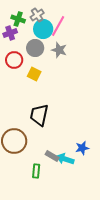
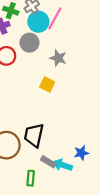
gray star: (59, 50) -> (58, 58), moved
yellow square: (34, 74) -> (47, 85), moved
black trapezoid: (39, 115) -> (34, 135), moved

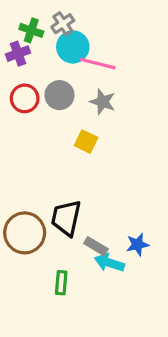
pink line: (55, 18) -> (98, 64), moved, turned 75
gray circle: (30, 43) -> (59, 95), moved
gray rectangle: (48, 162) -> (96, 246), moved

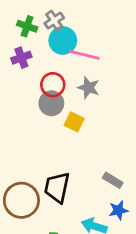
purple cross: (18, 54) -> (21, 58), moved
gray circle: (59, 95) -> (51, 103), moved
red circle: (25, 98) -> (53, 85), moved
gray rectangle: (96, 246) -> (113, 180), moved

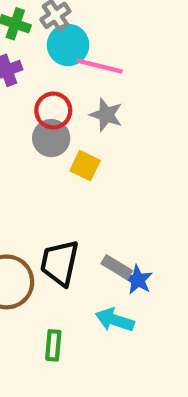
gray rectangle: (113, 180) -> (117, 267), moved
blue star: (118, 210) -> (138, 280), moved, turned -30

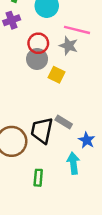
pink line: (100, 66) -> (77, 30), moved
gray rectangle: (117, 267) -> (64, 122), moved
cyan arrow: (115, 320) -> (73, 163), turned 65

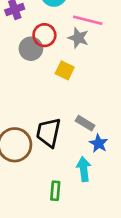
gray circle: (37, 59) -> (31, 49), moved
gray rectangle: (64, 122) -> (85, 123), moved
green rectangle: (38, 178) -> (55, 191), moved

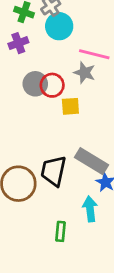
red circle: (44, 35) -> (52, 85), moved
yellow square: (65, 70) -> (70, 106), turned -30
gray rectangle: (85, 123) -> (91, 161), size x1.6

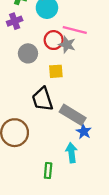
red circle: (52, 85) -> (54, 40), moved
black trapezoid: (54, 171) -> (42, 99), moved, turned -30

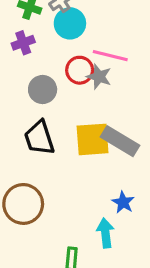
yellow square: (56, 71) -> (93, 139), moved, size x1.6
black trapezoid: (42, 99) -> (39, 138), moved
gray rectangle: (73, 115) -> (120, 141), moved

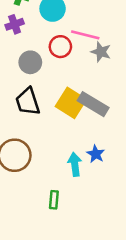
gray star: (99, 77) -> (101, 52), moved
yellow square: (93, 139) -> (71, 103), turned 36
cyan arrow: (105, 233) -> (75, 164), moved

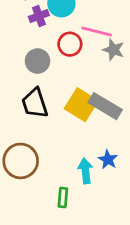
purple cross: (15, 24) -> (39, 16), moved
green rectangle: (54, 200) -> (63, 198), moved

